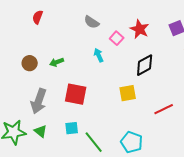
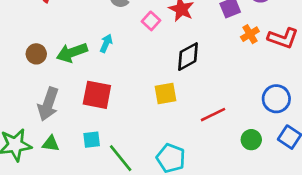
cyan arrow: (99, 55) -> (106, 43), moved, turned 48
green arrow: (57, 62) -> (72, 53), size x1.6
green triangle: (41, 131) -> (51, 144), turned -32

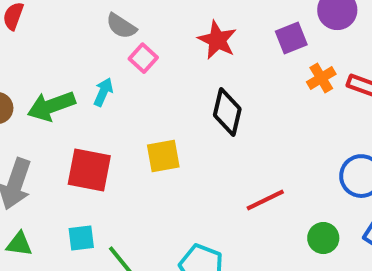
pink square: (151, 21) -> (143, 58), moved
black diamond: (188, 57) -> (227, 112), turned -48
yellow square: (166, 93) -> (163, 156), moved

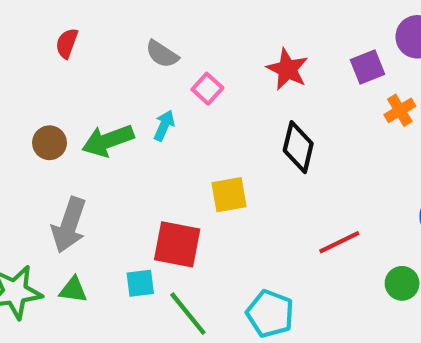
gray semicircle: (121, 26) -> (162, 54), moved
red square: (89, 170) -> (177, 244), moved

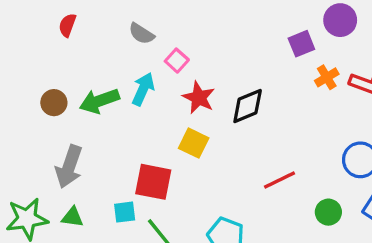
red star: (287, 69) -> (199, 98), moved
cyan arrow: (164, 125) -> (143, 89), size x1.4
black diamond: (298, 147) -> (248, 106), turned 54
yellow square: (229, 195) -> (194, 143), turned 36

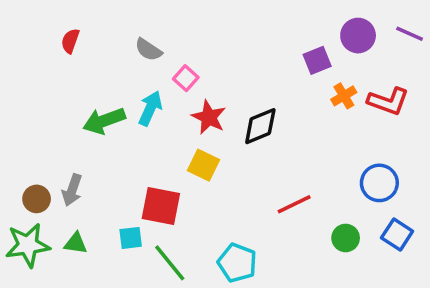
brown circle: (54, 103) -> (37, 199), moved
gray arrow: (69, 167) -> (72, 190), size x0.7

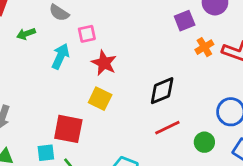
pink square: (186, 78) -> (87, 34), turned 36
green arrow: (104, 121) -> (26, 34), moved, size x0.6
black diamond: (260, 126) -> (162, 91), moved
green circle: (346, 238) -> (204, 142), moved

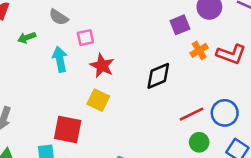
cyan arrow: (60, 56) -> (60, 59), turned -35
black diamond: (162, 91) -> (158, 76), moved
red line: (167, 128) -> (191, 114), moved

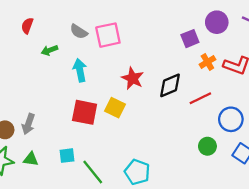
pink square: (85, 38) -> (108, 35), moved, size x1.6
red star: (102, 66) -> (133, 78), moved
red line: (191, 114) -> (200, 98), moved
red square: (68, 130) -> (85, 112), moved

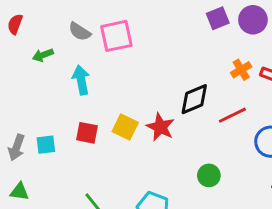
purple square: (190, 39) -> (218, 18), moved
red star: (133, 78) -> (160, 127), moved
red square: (85, 112) -> (87, 133), size x0.7
green circle: (207, 146) -> (209, 175), moved
cyan square: (67, 156) -> (46, 145), moved

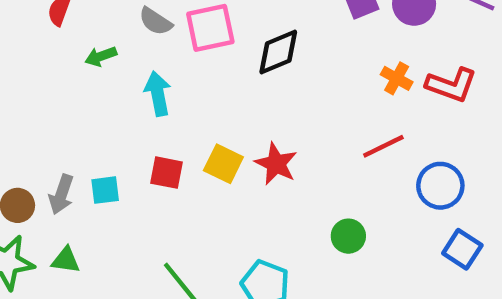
orange cross: (241, 70) -> (397, 78), turned -30
black diamond: (194, 99) -> (278, 52), moved

